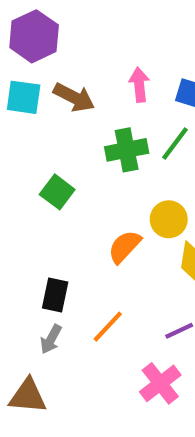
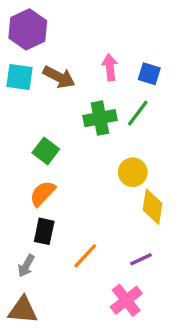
orange semicircle: (125, 247) -> (43, 194), moved
gray arrow: (51, 339) -> (26, 266), moved

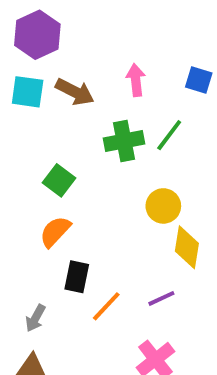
blue square: (149, 74) -> (199, 80), moved
black rectangle: (44, 231) -> (77, 277), moved
purple line: (141, 259) -> (161, 298), moved

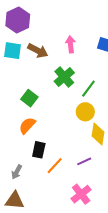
green line: (169, 135) -> (88, 89), moved
green cross: (124, 141) -> (64, 77), turned -30

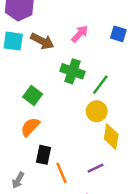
pink arrow: (71, 44) -> (80, 34), turned 49
green cross: (64, 77) -> (72, 71), turned -30
orange line: (55, 166) -> (62, 173), turned -66

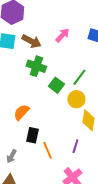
green cross: (72, 71) -> (36, 66), moved
green square: (33, 96) -> (56, 85), moved
purple line: (95, 168) -> (75, 146), turned -48

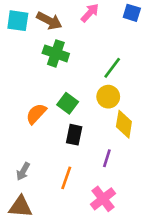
green square: (56, 85) -> (68, 103), moved
black rectangle: (32, 135) -> (74, 135), moved
orange line: (47, 150) -> (66, 178), moved, turned 42

